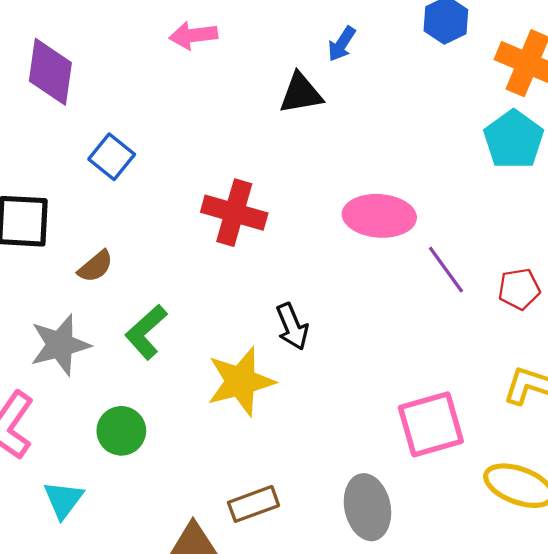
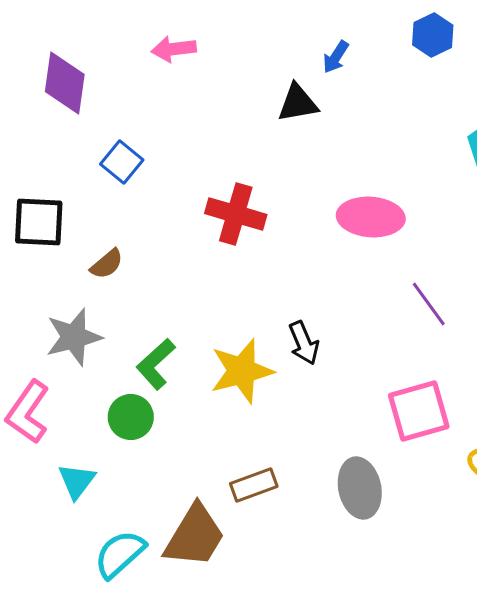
pink arrow: (193, 35) -> (174, 49), moved
purple line: (446, 270) -> (429, 304), moved
black arrow: (292, 327) -> (304, 343), moved
green L-shape: (146, 332) -> (156, 364), moved

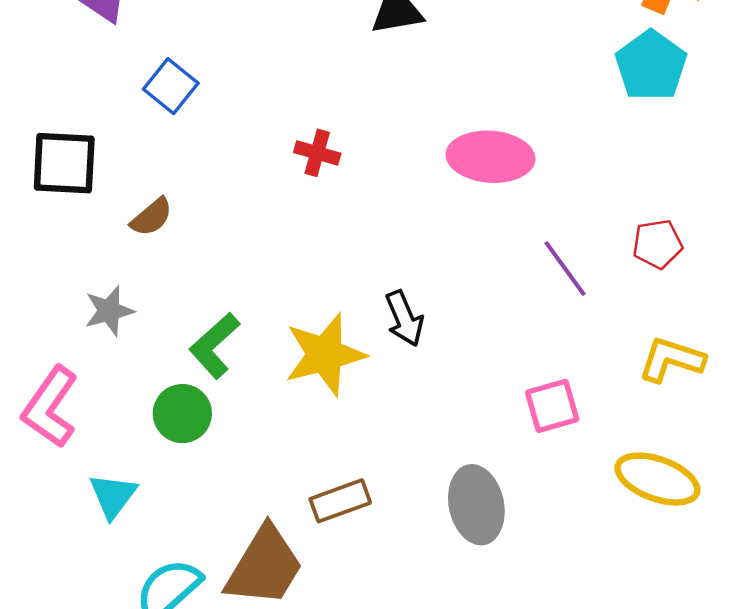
red cross: (236, 214) -> (317, 153), size x0.6
gray star: (74, 337) -> (109, 311), size x0.7
pink square: (419, 411) -> (552, 406), size x0.7

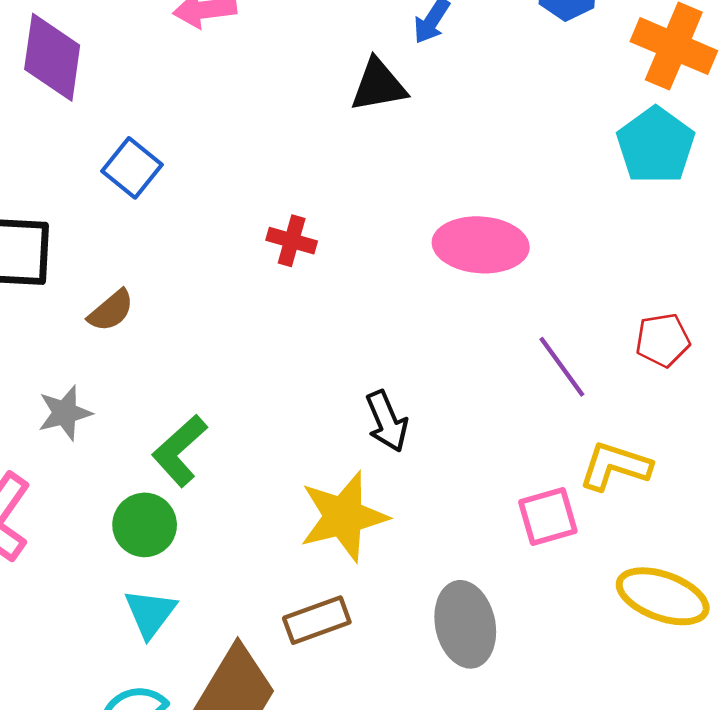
yellow star: (325, 354) -> (343, 517), moved
yellow L-shape: (672, 360) -> (615, 466), moved
cyan triangle: (113, 496) -> (150, 613), moved

